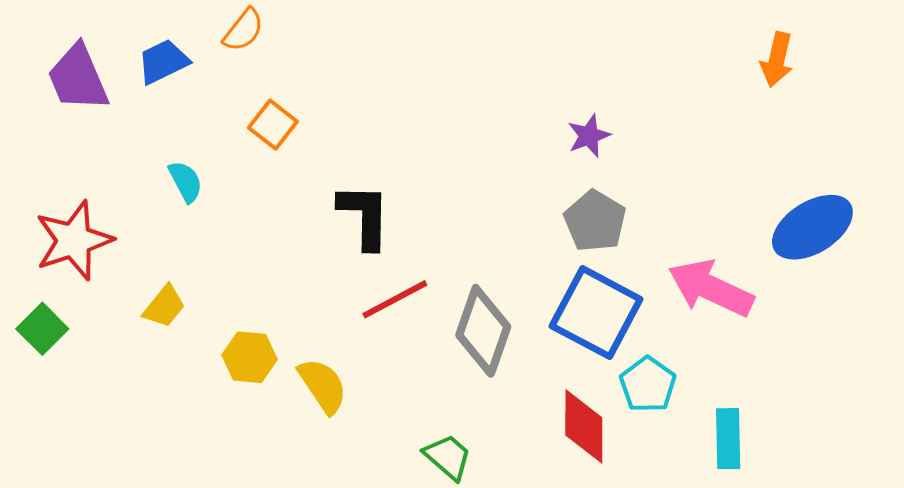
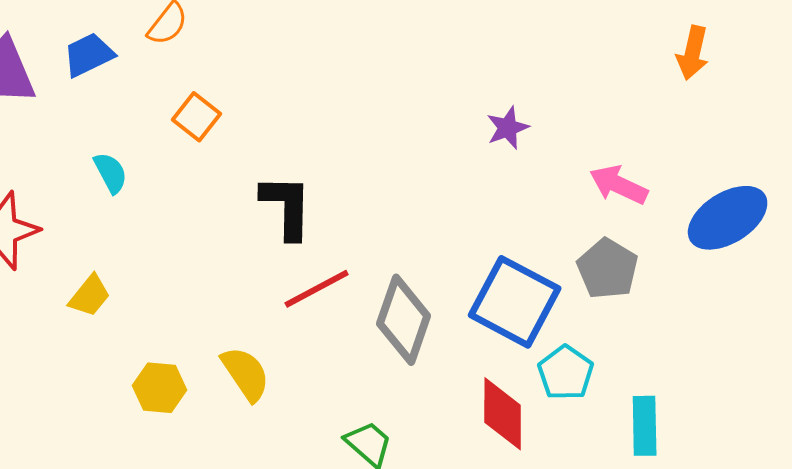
gray pentagon: (595, 221) -> (608, 269), moved
pink arrow: (711, 288) -> (619, 185), moved, size x0.7
yellow hexagon: (250, 357) -> (160, 388), moved

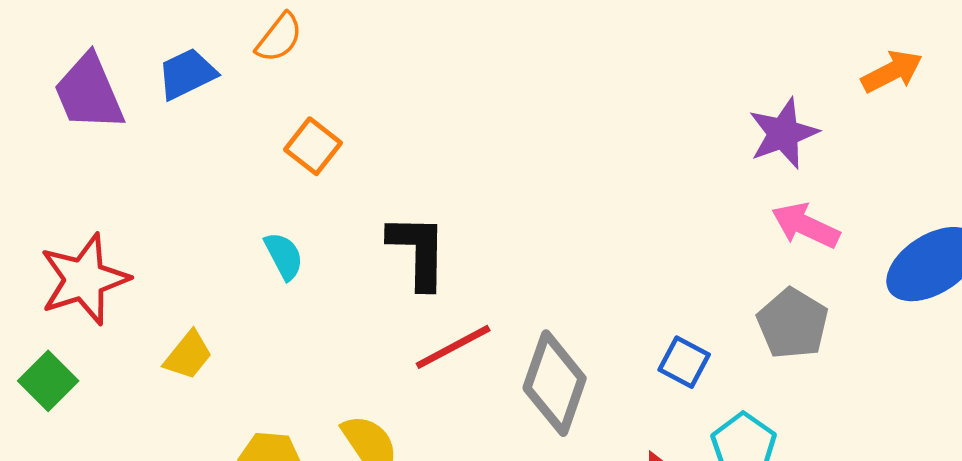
orange arrow: (693, 53) -> (892, 71), turned -130
purple star: (508, 128) -> (783, 133), moved, size x1.4
cyan semicircle: (111, 173) -> (284, 256), moved
blue square: (515, 302) -> (684, 362), size x0.5

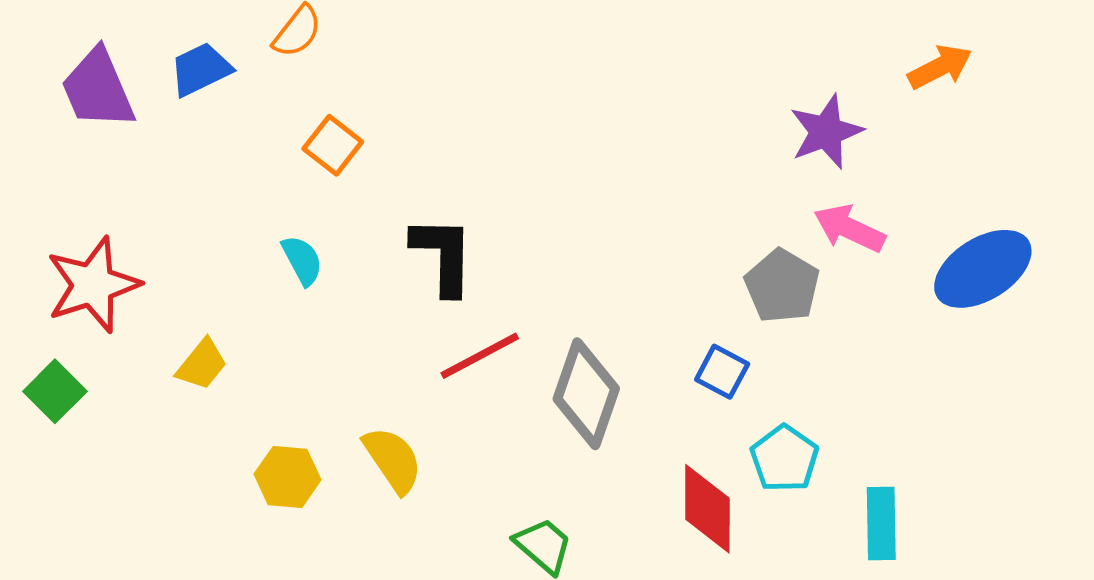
gray pentagon: (793, 324) -> (782, 286), moved

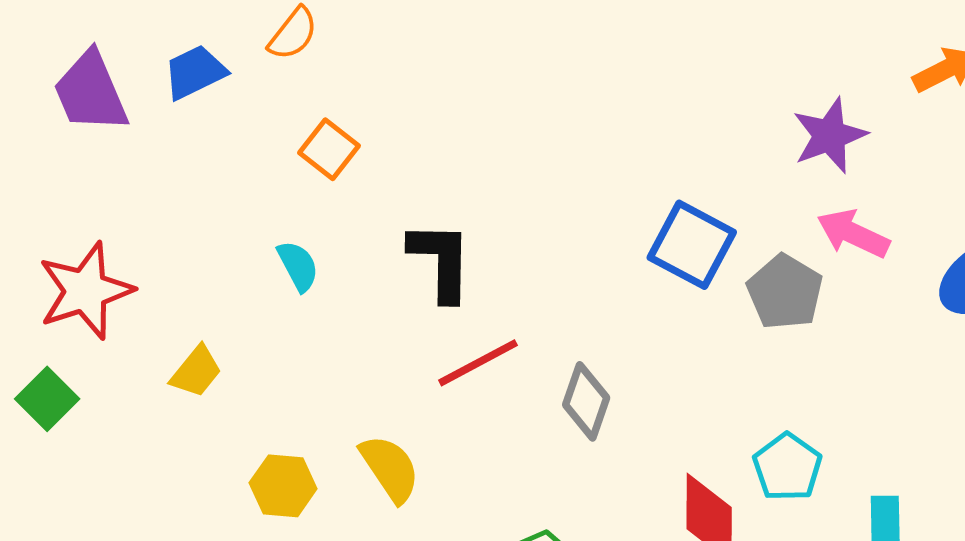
blue square: (722, 372) -> (692, 245), moved, size x1.6
gray diamond: (586, 394) -> (586, 401), size x0.7

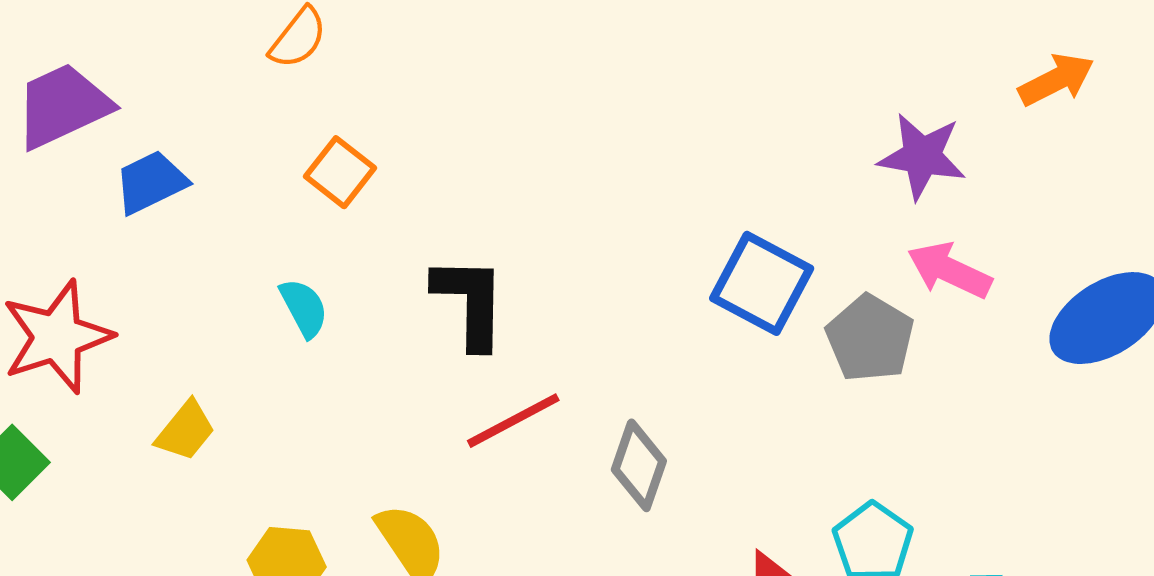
blue trapezoid: (195, 72) -> (151, 182), moved
purple trapezoid: (91, 92) -> (63, 106), turned 88
purple star: (830, 136) -> (922, 156), turned 30

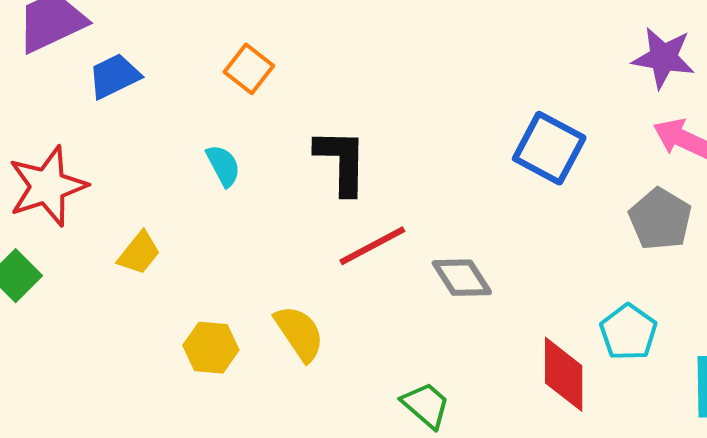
gray pentagon: (870, 338) -> (660, 219), moved
gray diamond: (639, 465) -> (462, 278), turned -52

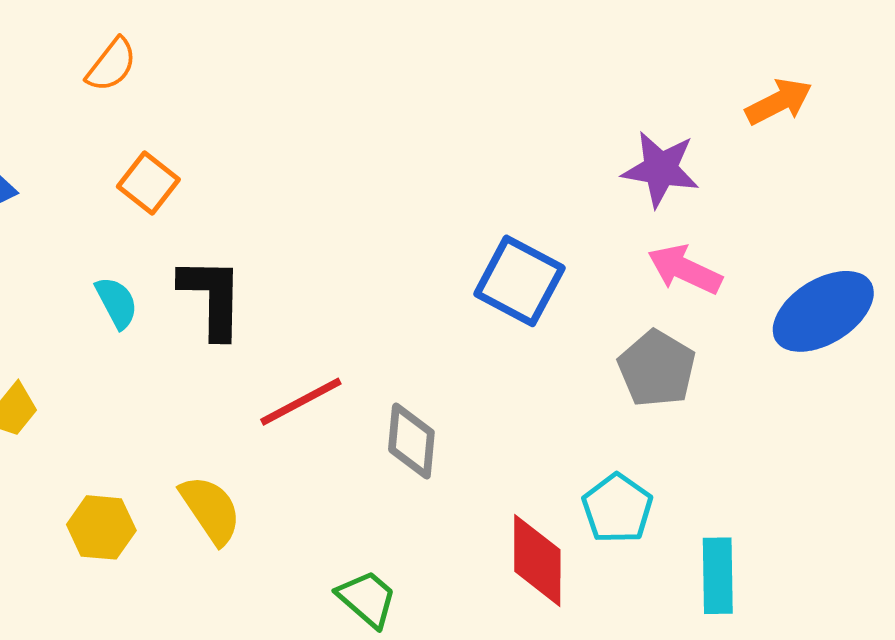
black L-shape: (342, 161) -> (212, 297), moved
gray diamond: (462, 278) -> (411, 441), turned 38

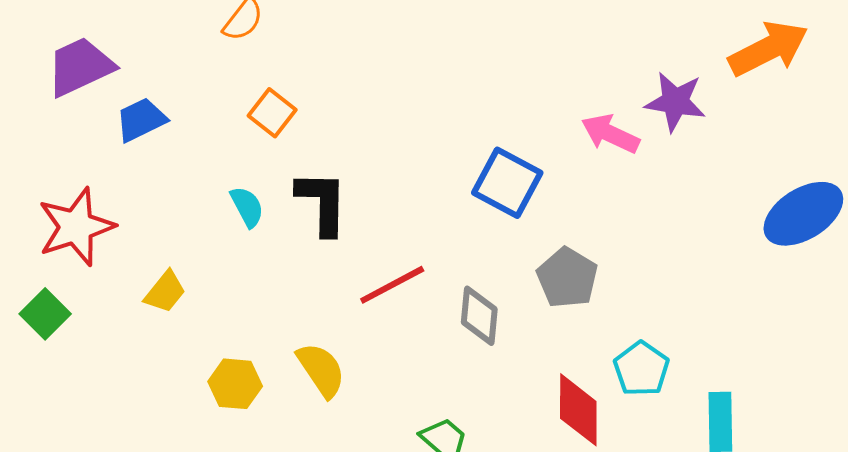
orange arrow: (779, 102) -> (768, 49), size x1.5
pink arrow: (685, 269) -> (610, 134), moved
blue square: (519, 281) -> (507, 183), moved
gray pentagon: (657, 369) -> (567, 278), moved

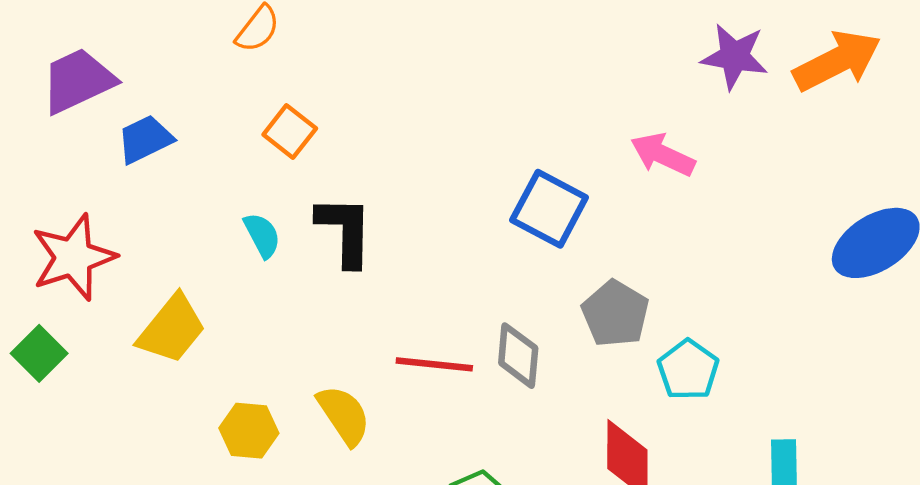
purple star: (675, 102) -> (734, 56), moved
red line: (392, 285) -> (434, 364), moved, turned 34
yellow trapezoid: (165, 292) -> (172, 329), size x1.5
cyan pentagon: (641, 369) -> (688, 370), moved

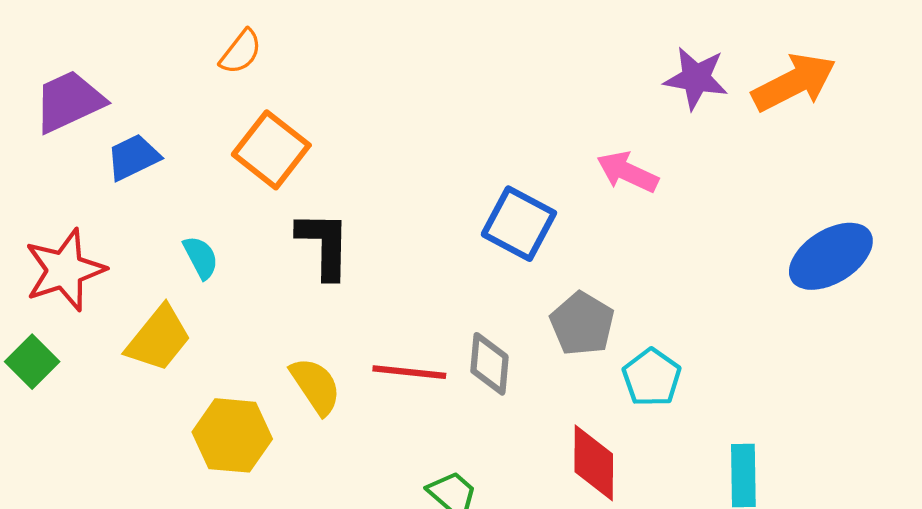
orange square: (290, 131) -> (271, 150), size x1.5
cyan semicircle: (262, 235) -> (201, 257), moved
yellow semicircle: (344, 415) -> (316, 386), moved
yellow hexagon: (249, 431) -> (232, 435), size x1.4

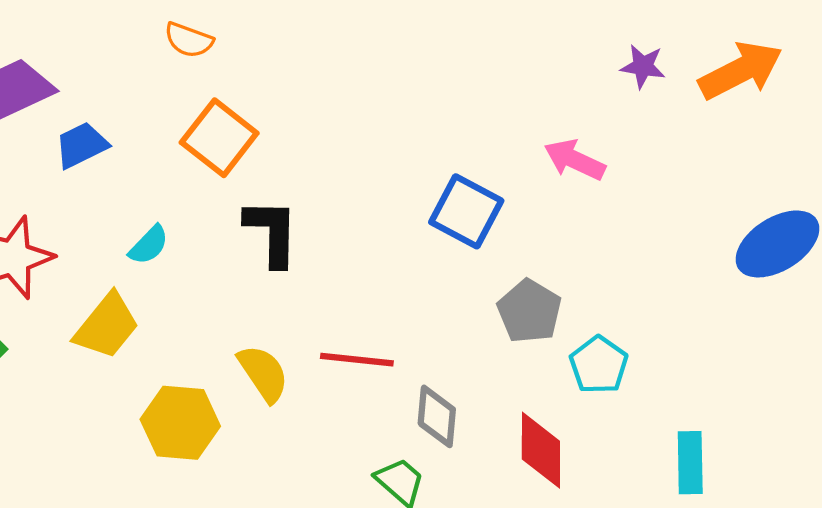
orange semicircle: (241, 52) -> (189, 40), turned 72
purple star: (696, 78) -> (643, 66), size x0.7
cyan semicircle: (201, 257) -> (149, 245), turned 72
gray diamond: (489, 364) -> (437, 416), moved

